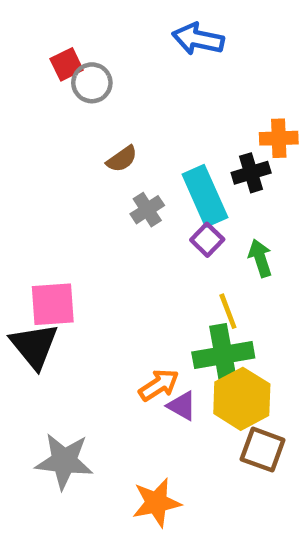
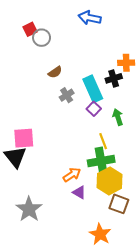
purple triangle: (182, 406) -> (79, 192), moved
gray star: (64, 461) -> (29, 209), turned 30
orange star: (156, 503) -> (100, 234), moved, turned -30

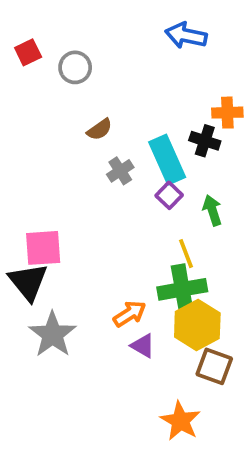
blue arrow: (90, 18) -> (186, 35), moved
red square: (30, 29) -> (28, 52), moved
black cross: (114, 78) -> (205, 141), turned 35
gray star: (29, 209) -> (53, 334), moved

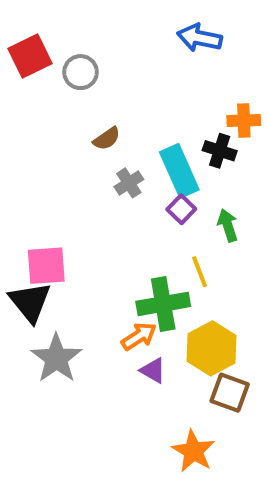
red square: (28, 52) -> (30, 56), size x1.5
green cross: (182, 289) -> (163, 304), moved

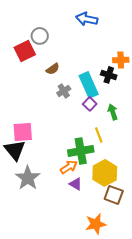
blue arrow: (199, 38) -> (87, 19), moved
red square: (30, 56) -> (25, 51), moved
orange star: (193, 451) -> (96, 224), turned 30

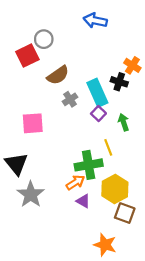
orange cross: (121, 60) -> (132, 65), turned 35
brown semicircle: (53, 69) -> (58, 75), size x1.5
pink square: (23, 132) -> (33, 123), moved
orange star: (96, 224) -> (105, 245), turned 30

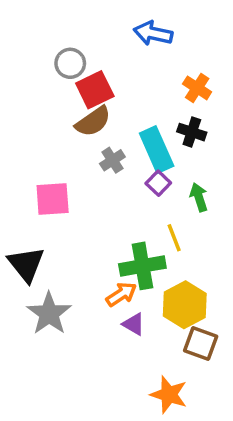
red square: (27, 56) -> (95, 90), moved
orange cross: (132, 65) -> (197, 88), moved

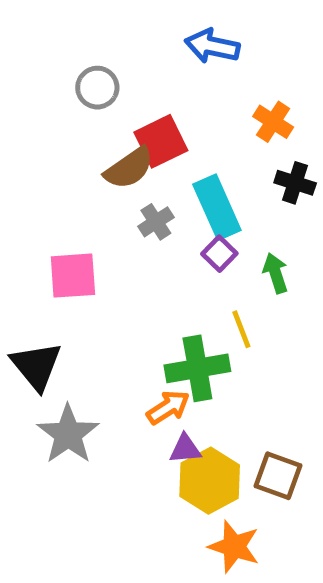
red square: (95, 90) -> (161, 141), moved
black cross: (192, 132) -> (295, 183), moved
yellow hexagon: (185, 305) -> (210, 481), moved
purple triangle: (134, 324) -> (185, 449), turned -35

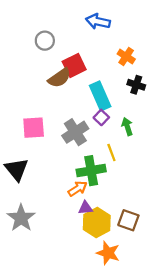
gray cross: (156, 222) -> (75, 132), moved, size x1.6
gray star: (68, 434) -> (21, 218), moved

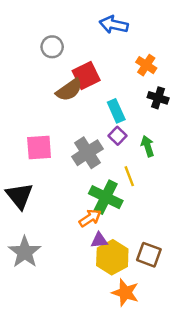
cyan rectangle: (100, 96) -> (116, 111), size x0.7
green cross: (91, 171) -> (106, 197), turned 36

